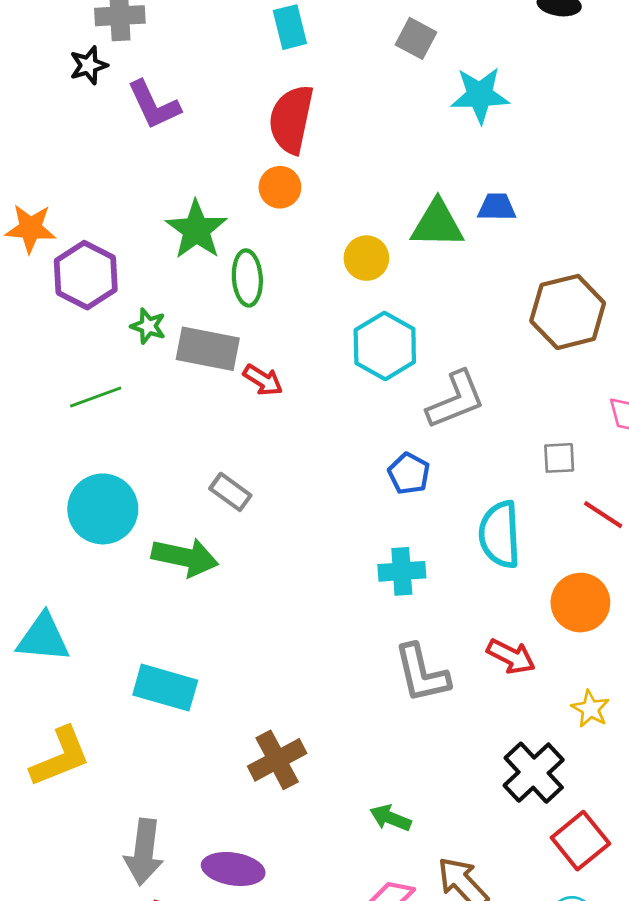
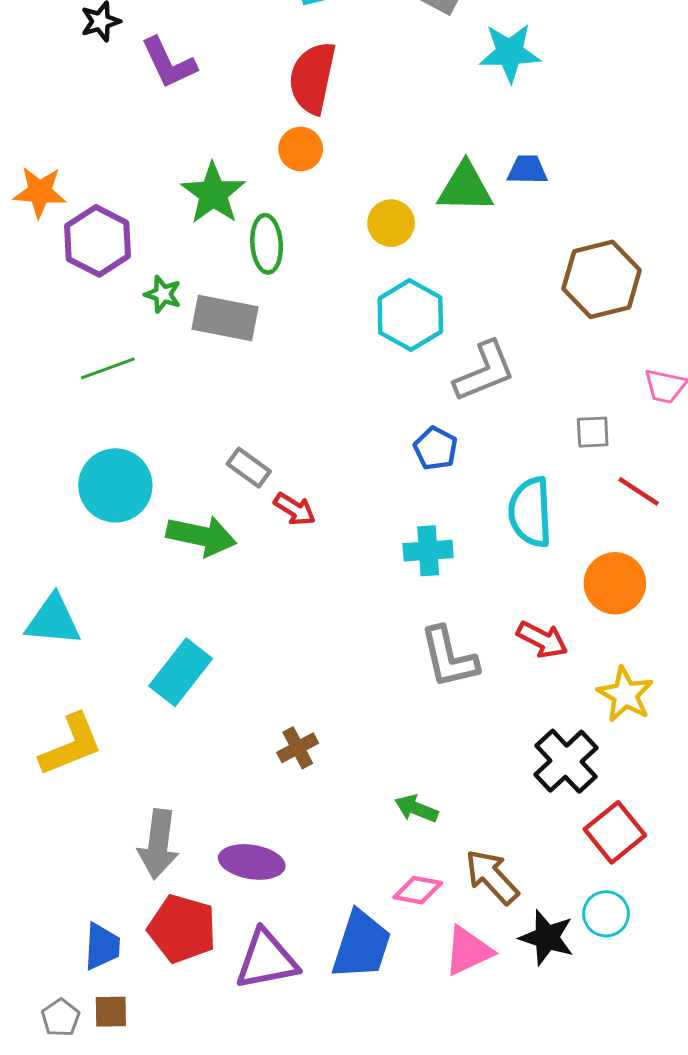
red arrow: (263, 380) -> (295, 509), moved
cyan rectangle: (165, 688) -> (181, 672), turned -68
yellow star: (590, 709) -> (625, 694), size x1.4
brown cross: (277, 760) -> (298, 748), size x0.7

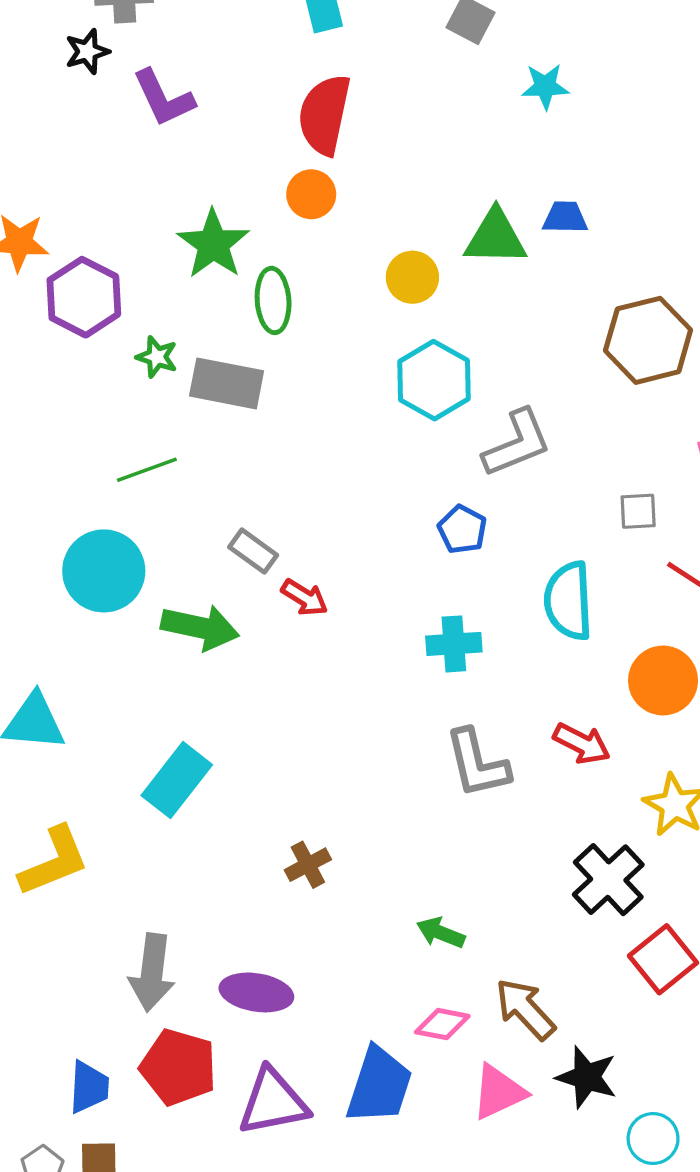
cyan star: (510, 53) -> (545, 86), size x0.7
green line: (108, 368) -> (147, 470), moved
cyan circle: (606, 914) -> (653, 1139), moved

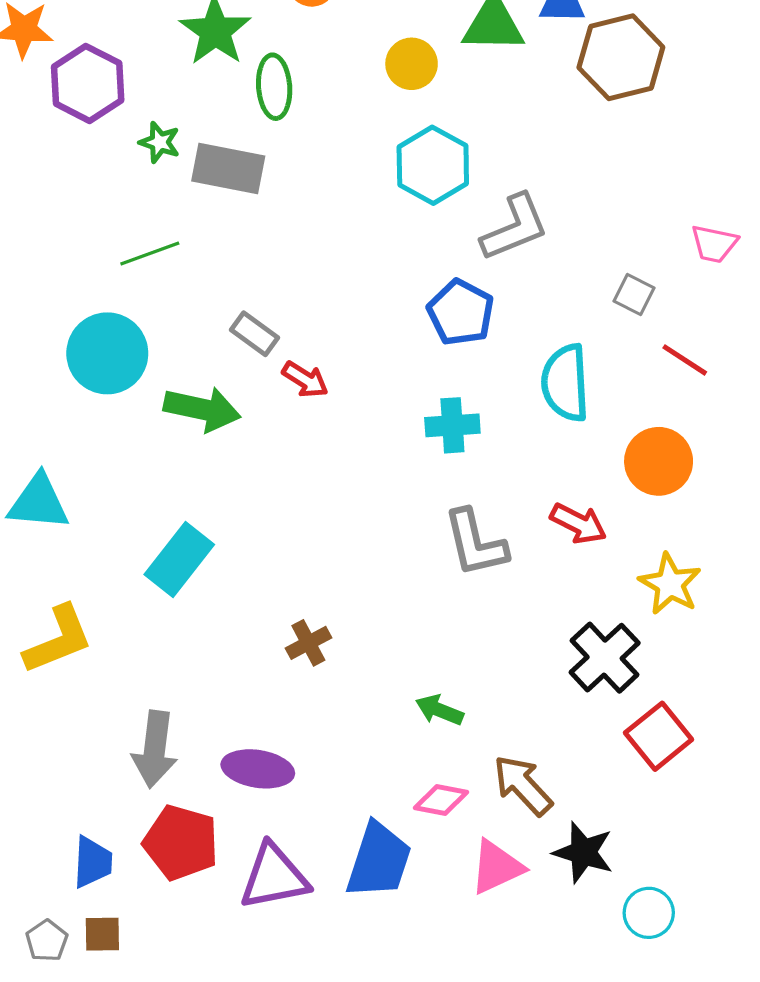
brown hexagon: (648, 340) -> (621, 57), moved
gray square: (638, 511) -> (634, 294), turned 30
blue pentagon: (462, 529) -> (461, 312), size x1.4

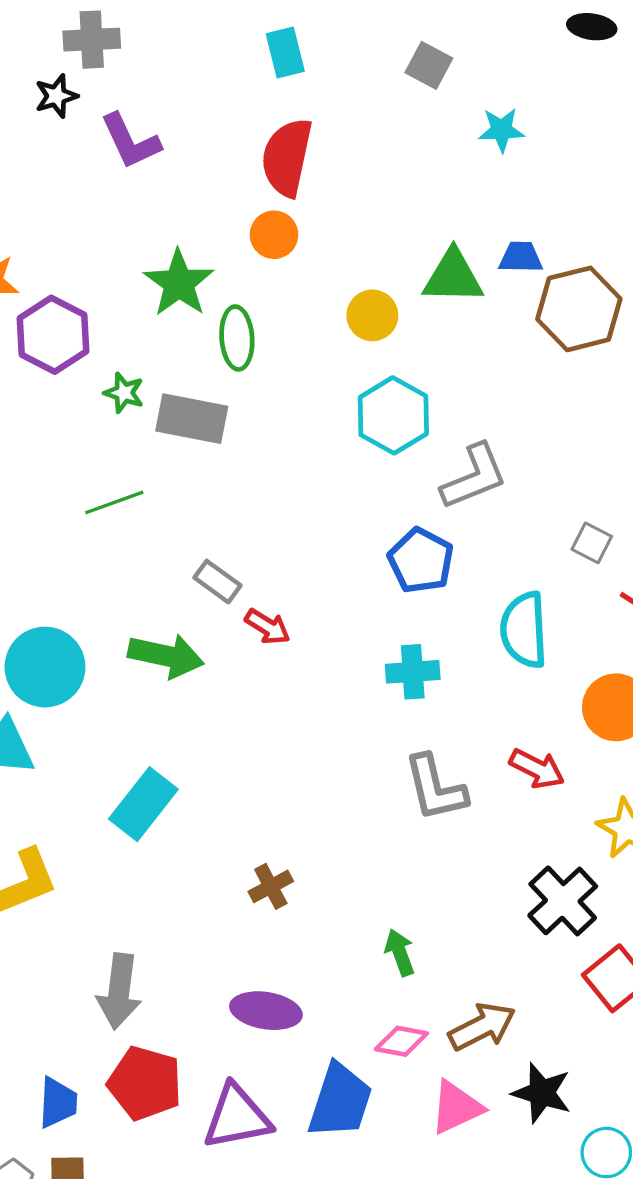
cyan circle: (107, 353) -> (45, 667), moved
green arrow: (439, 710) -> (400, 953), turned 48
purple ellipse: (258, 769) -> (266, 1011), moved
brown arrow: (523, 785) -> (482, 1027), turned 106

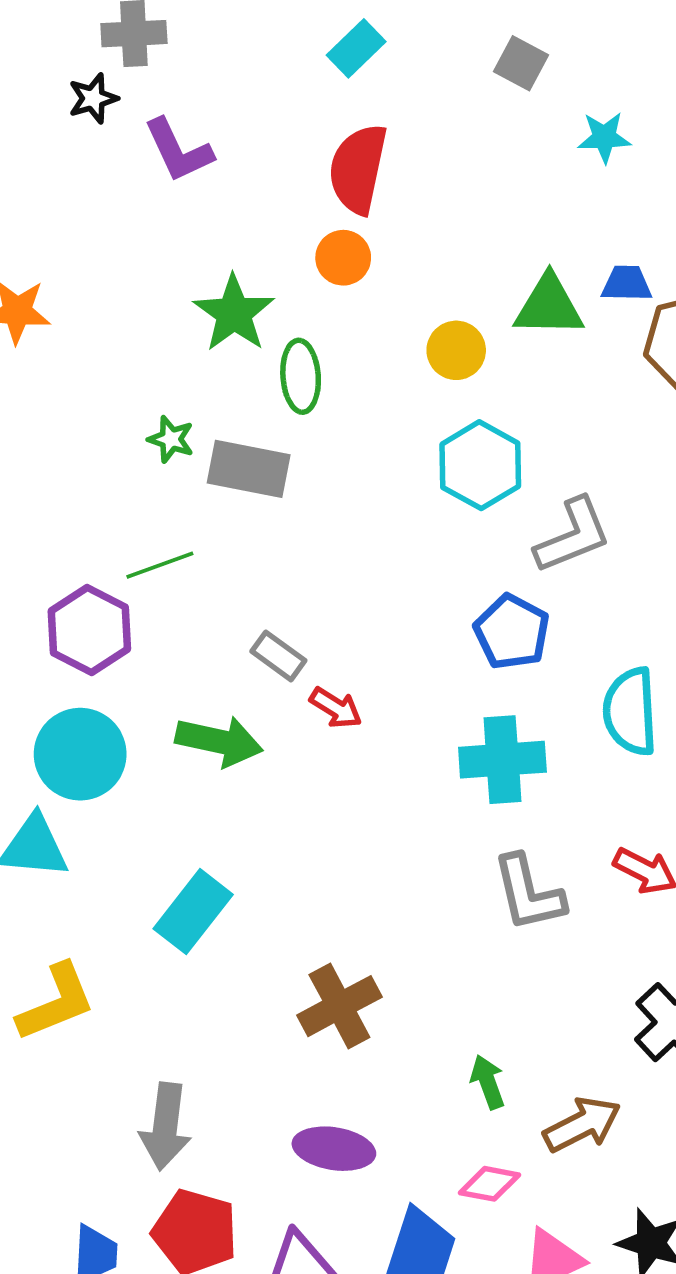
cyan rectangle: (285, 52) -> (356, 48), turned 60
purple hexagon: (53, 335) -> (89, 630), moved
cyan cross: (413, 672) -> (502, 760), size x1.4
brown cross: (271, 886) -> (339, 1006), size x1.6
brown arrow: (482, 1027) -> (582, 1125), moved

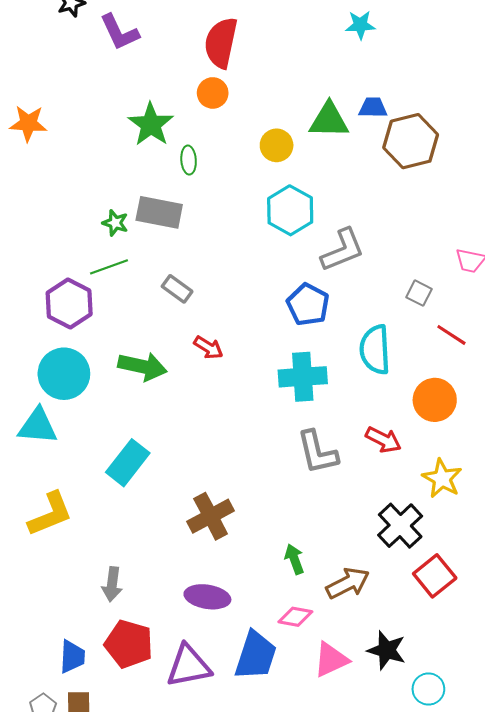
green ellipse: (301, 376) -> (189, 160), size x0.7
green star: (171, 439) -> (115, 223), moved
gray rectangle: (278, 656) -> (177, 289), moved
gray arrow: (165, 1126) -> (112, 584), size x0.7

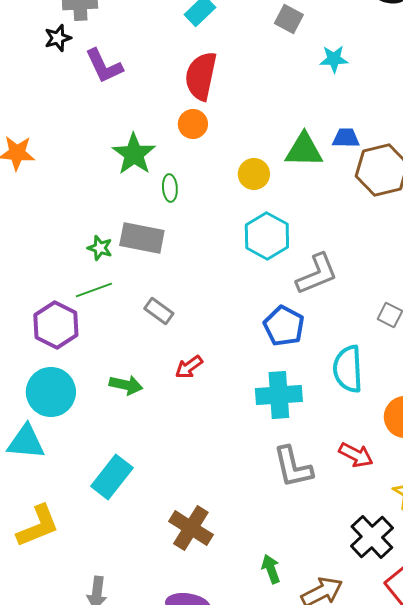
red arrow: (208, 348) -> (189, 367), turned 112
green arrow: (142, 366) -> (126, 385), size x0.7
brown cross: (211, 516) -> (191, 528), turned -30

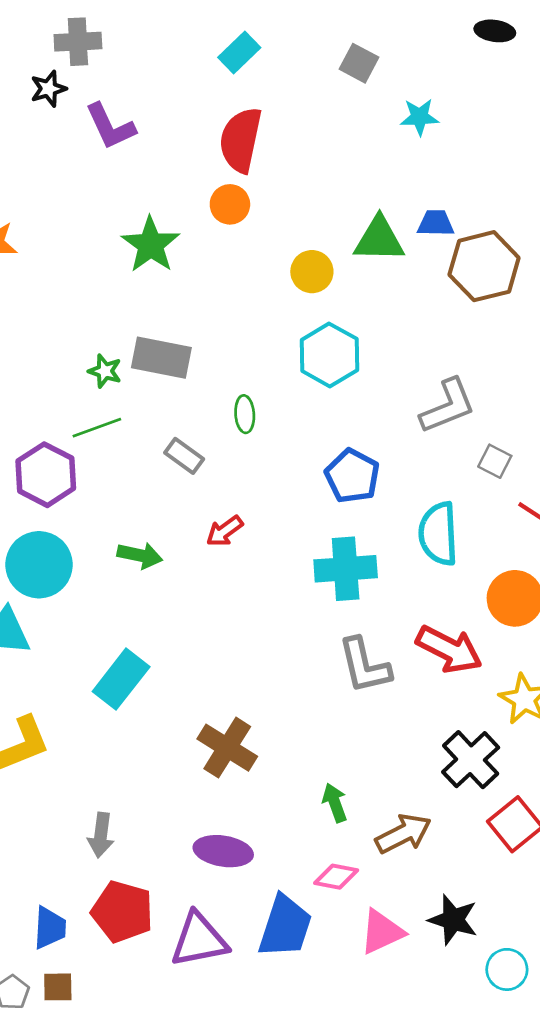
green ellipse: (170, 188) -> (245, 414), moved
gray L-shape: (317, 274) -> (448, 406), moved
red arrow: (356, 455) -> (449, 649), size x1.4

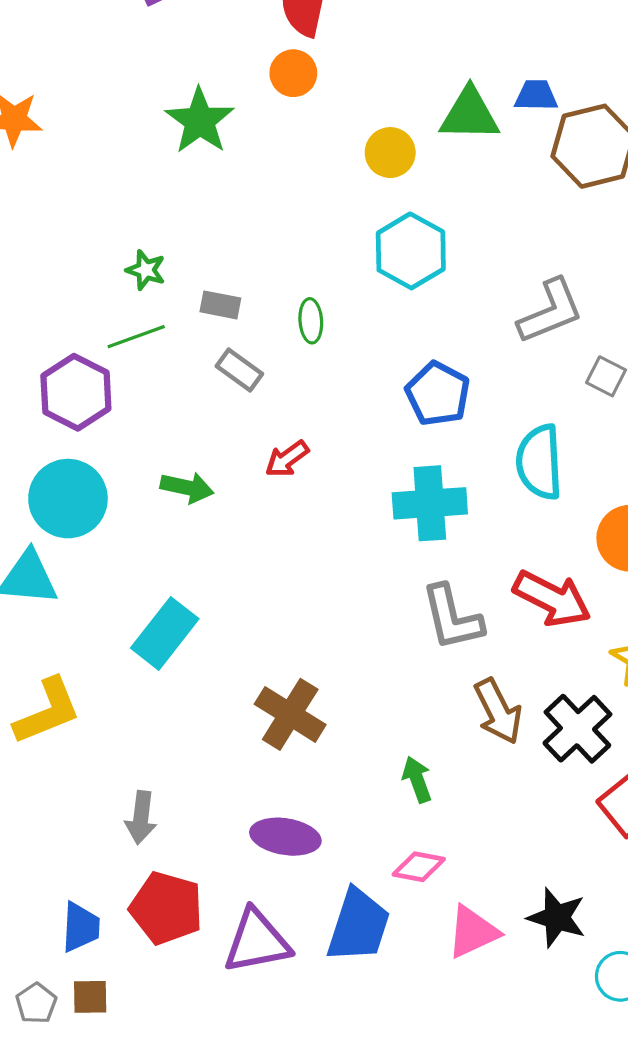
gray rectangle: (161, 358) -> (220, 305), moved, size x0.6
brown arrow: (403, 834) -> (498, 711), moved, turned 90

